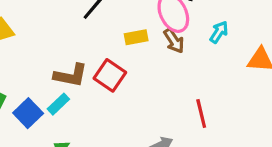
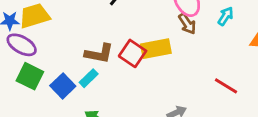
yellow rectangle: (136, 37) -> (156, 49), moved, size x1.5
red line: (201, 114) -> (226, 86), moved, turned -45

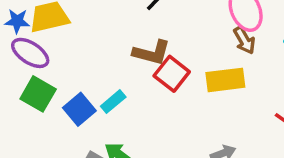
yellow rectangle: (156, 49) -> (225, 80), moved
brown L-shape: (99, 54) -> (152, 53), moved

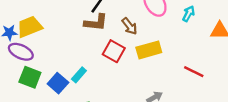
brown arrow: (244, 40) -> (129, 26), moved
brown L-shape: (152, 53) -> (96, 22), moved

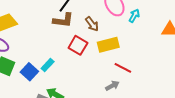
cyan arrow: (189, 14) -> (134, 16), moved
red line: (194, 72) -> (123, 68), moved

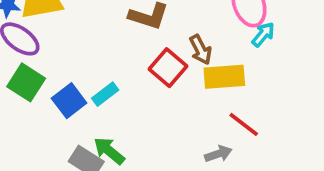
cyan arrow: (134, 16) -> (263, 34), moved
brown arrow: (92, 24) -> (201, 50), moved

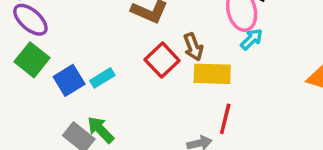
red line: (244, 124) -> (225, 119), turned 60

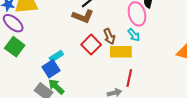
cyan arrow: (252, 39) -> (134, 35), moved, turned 96
blue square: (69, 80) -> (51, 69), moved

